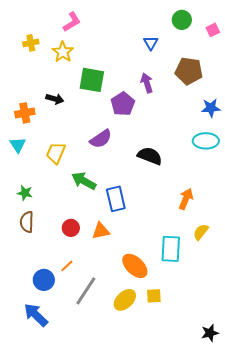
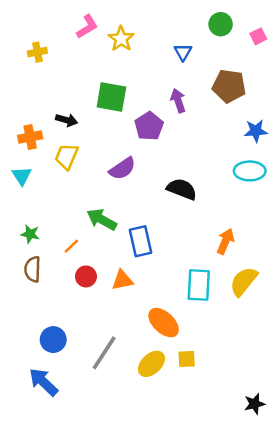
yellow star: (63, 52) -> (121, 39), moved
yellow trapezoid: (56, 153) -> (67, 156), moved
yellow semicircle: (201, 232) -> (244, 281), size x1.5
cyan rectangle: (171, 249) -> (199, 285), moved
orange line: (67, 266) -> (71, 246), moved

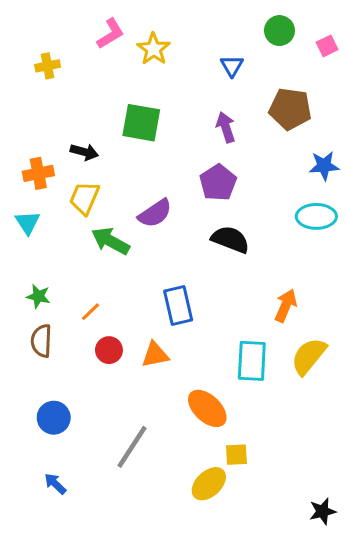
purple pentagon: (149, 126) -> (218, 183), moved
green arrow: (102, 219) -> (111, 241), moved
blue circle: (53, 340) -> (54, 418), moved
yellow ellipse: (151, 364) -> (209, 484), moved
blue arrow: (43, 382) -> (55, 484), size x0.6

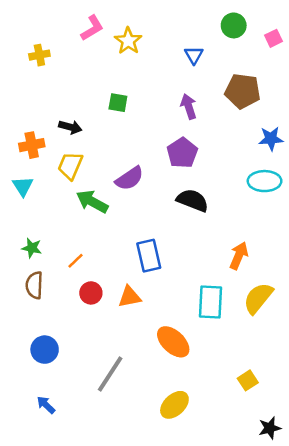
green square: (141, 123) -> (118, 103), size x0.6
yellow square: (236, 455) -> (248, 380), moved, turned -30

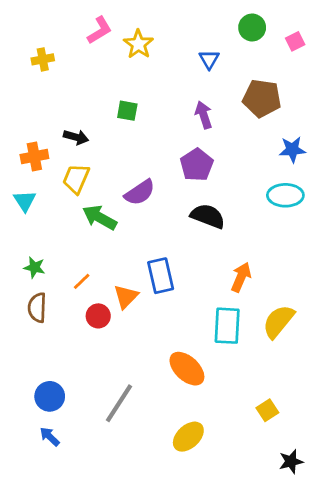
orange arrow: (239, 256) -> (241, 277), moved
orange triangle: (129, 297) -> (126, 297), moved, turned -35
blue circle: (45, 350) -> (50, 396), moved

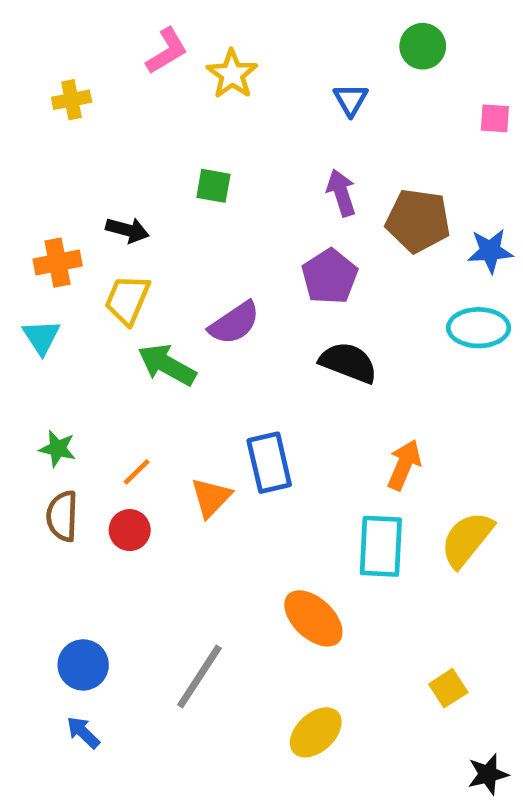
pink square: (295, 41) -> (495, 118), moved, turned 30
brown pentagon: (262, 98) -> (418, 221), moved
red circle: (98, 316) -> (130, 530), moved

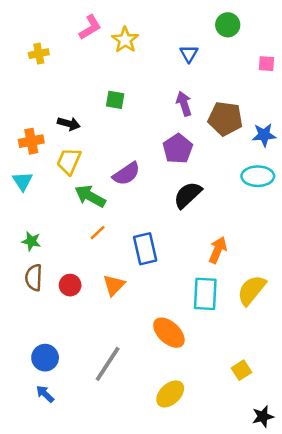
black semicircle: (348, 363) -> (188, 195), turned -64
orange line: (137, 472) -> (98, 233), moved
orange triangle: (211, 497) -> (114, 285), moved

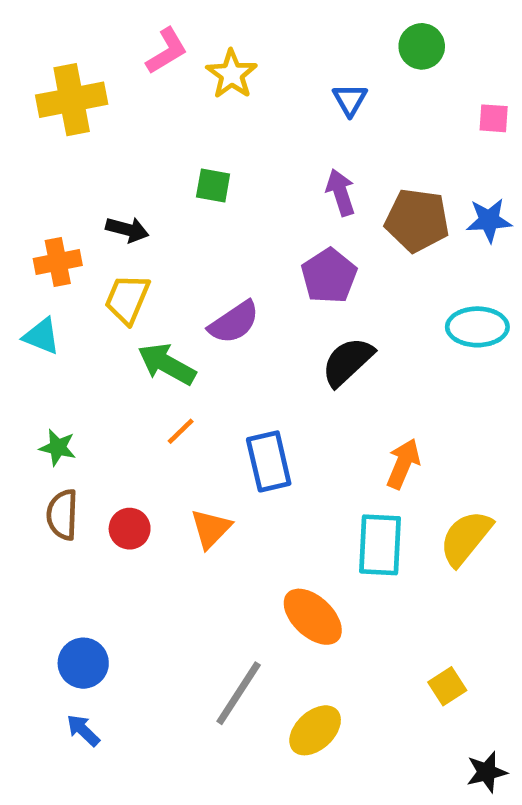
yellow cross: (39, 54) -> (72, 100), size x1.8
blue star: (264, 135) -> (489, 220), moved
cyan triangle: (23, 181) -> (41, 336), turned -35
gray line: (108, 364) -> (239, 693), moved

